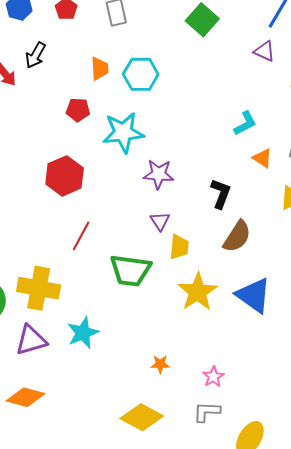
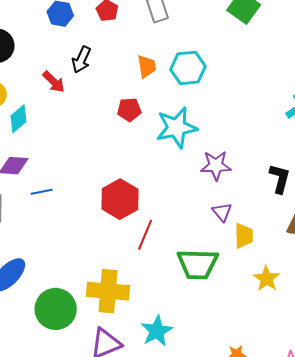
red hexagon: (65, 176) -> (120, 199), moved
yellow star: (198, 292) -> (267, 279), size x0.7

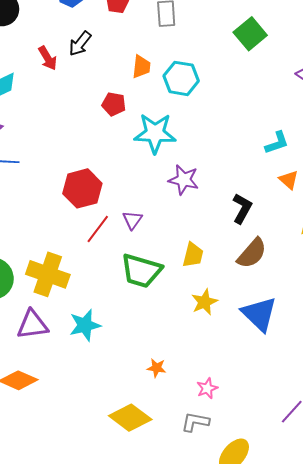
purple triangle: (222, 212) -> (132, 220), moved

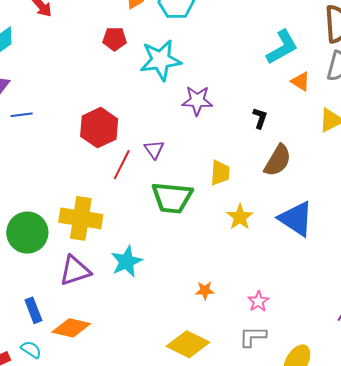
cyan L-shape: (277, 143) -> (282, 47), size x1.4
black L-shape: (242, 208) -> (260, 118), size x0.7

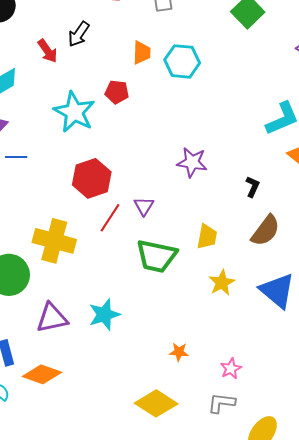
cyan star: (161, 60) -> (74, 112), moved, turned 30
yellow cross: (81, 218) -> (54, 241), moved

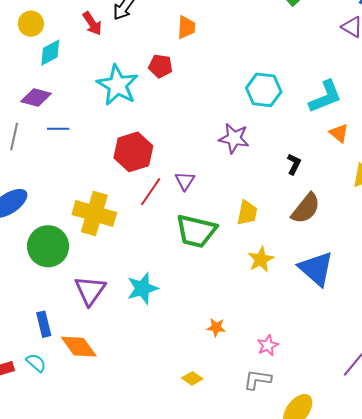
cyan hexagon: (182, 61) -> (264, 90), moved
purple triangle: (52, 318) -> (90, 290), turned -44
orange diamond: (42, 374) -> (79, 347), turned 33
yellow diamond: (156, 403) -> (192, 378), size x0.5

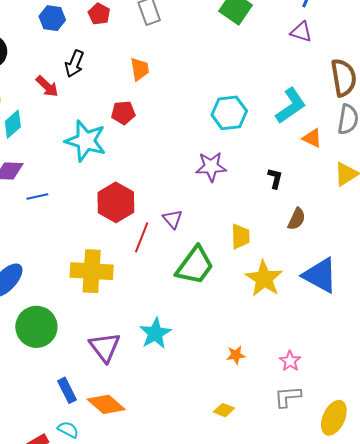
brown semicircle: (306, 208) -> (297, 219), size x0.7
green trapezoid: (196, 231) -> (195, 266), turned -54
green circle: (48, 246) -> (36, 327), moved
yellow star: (261, 259) -> (264, 279), size x1.4

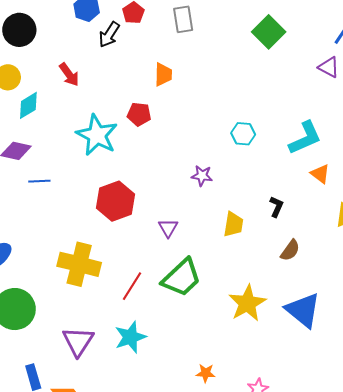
black arrow: (74, 64) -> (109, 35), moved
cyan hexagon: (229, 113) -> (243, 134), size x0.7
purple star: (211, 167) -> (202, 176), moved, size x0.7
yellow trapezoid: (240, 236) -> (233, 224), moved
red line: (142, 237) -> (132, 286), moved

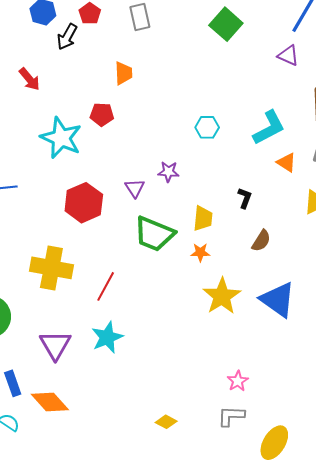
purple triangle: (168, 228) -> (135, 188), moved
green trapezoid: (182, 278) -> (154, 234), moved, turned 69
orange star: (206, 373) -> (200, 252), moved

